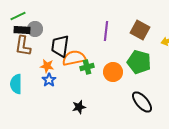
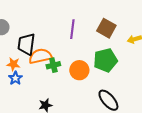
green pentagon: (139, 62) -> (105, 60), turned -30

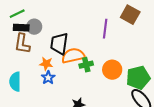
brown square: (106, 28) -> (130, 15), moved
green pentagon: (105, 60) -> (138, 78), moved

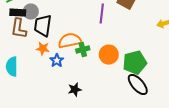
black trapezoid: (59, 44) -> (43, 26), moved
blue star: (48, 78) -> (57, 61), moved

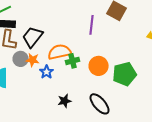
gray circle: (31, 12) -> (21, 59), moved
black trapezoid: (43, 26) -> (33, 37), turned 30
black ellipse: (138, 85) -> (100, 104), moved

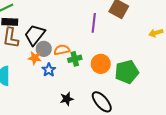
orange semicircle: (60, 52) -> (62, 50), size x0.7
gray circle: (21, 59) -> (44, 49), moved

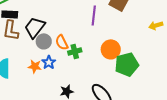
orange semicircle: (62, 50) -> (62, 42), turned -105
orange star: (35, 58) -> (35, 66), moved
orange circle: (101, 64) -> (111, 49), moved

